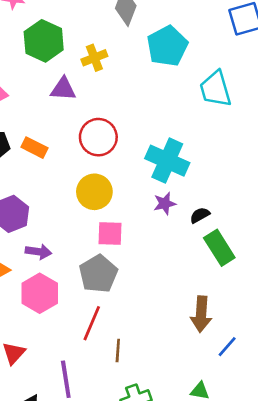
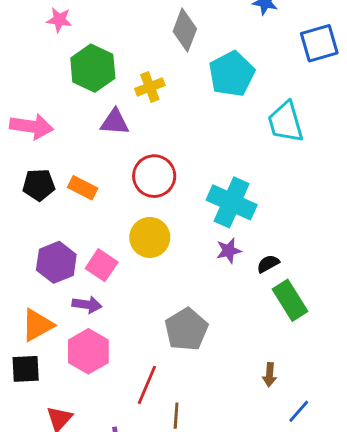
pink square: (110, 233) -> (102, 265), moved, turned 32
gray pentagon: (98, 274) -> (186, 329), moved
brown arrow: (201, 314) -> (270, 375), size x0.6

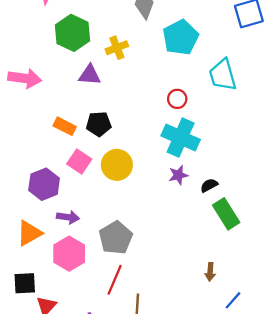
red circle: (154, 176) -> (177, 99), moved, size x0.6
black pentagon: (39, 185) -> (99, 124), moved
pink square: (102, 265) -> (79, 161), moved
gray pentagon: (186, 329) -> (116, 238), moved
black square: (26, 369) -> (25, 283), moved

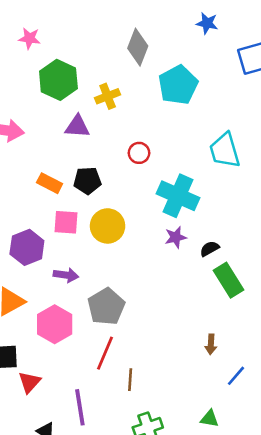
cyan trapezoid: (223, 75) -> (225, 150), moved
red circle: (177, 99) -> (139, 153), moved
pink square: (79, 161) -> (66, 222), turned -30
purple arrow: (68, 217) -> (66, 275), moved

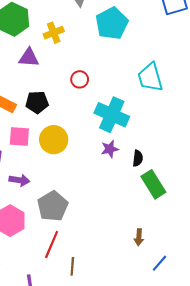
black semicircle: (210, 249) -> (138, 158), turned 126

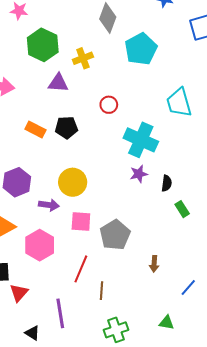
pink square: (19, 137) -> (81, 221), moved
yellow circle: (54, 140) -> (73, 182), moved
green rectangle: (153, 184) -> (182, 209), size x0.6
gray pentagon: (53, 206) -> (115, 235), moved
brown arrow: (139, 237) -> (154, 264), moved

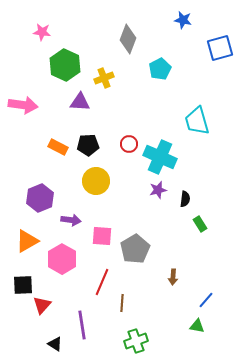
cyan pentagon: (141, 49) -> (160, 69), size x0.7
red circle: (109, 105) -> (129, 144), moved
yellow circle: (73, 182) -> (96, 181), moved
green triangle: (167, 323) -> (197, 326), moved

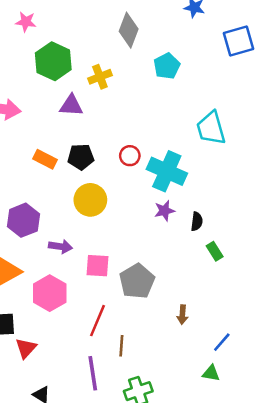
purple line: (82, 325) -> (93, 373), moved

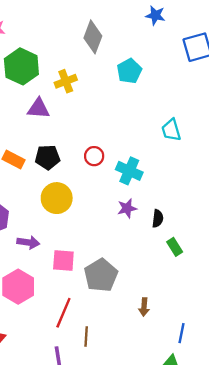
cyan trapezoid: (211, 128) -> (171, 130), size x0.7
cyan cross: (167, 171) -> (129, 171), size x0.7
blue line: (222, 342) -> (181, 333), turned -30

